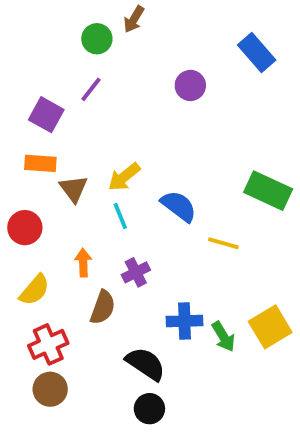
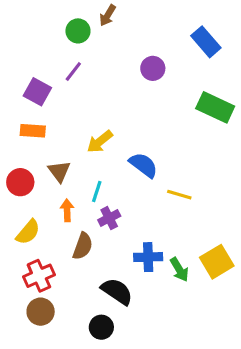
brown triangle: (74, 189) -> (59, 171), moved
green rectangle: (268, 191) -> (215, 107), moved
cyan line: (120, 216) -> (97, 192), moved, turned 40
black circle: (149, 409) -> (101, 327), moved

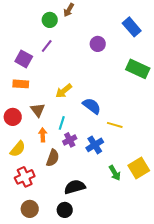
blue cross: (148, 257) -> (95, 145), moved, turned -30
black semicircle: (117, 291) -> (75, 187), turned -50
brown circle: (41, 312) -> (30, 209), moved

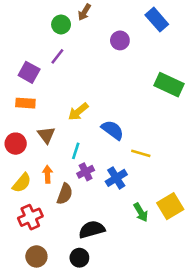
blue rectangle: (132, 27) -> (157, 20), moved
purple circle: (98, 44) -> (120, 40), moved
orange arrow: (43, 135) -> (48, 174), moved

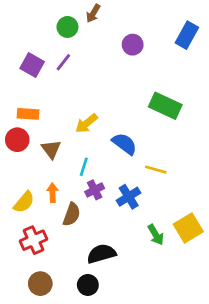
blue rectangle: (157, 20) -> (187, 35), moved, turned 70
purple square: (29, 72) -> (32, 65), moved
green rectangle: (169, 85) -> (165, 106), moved
red circle: (16, 144) -> (17, 140), moved

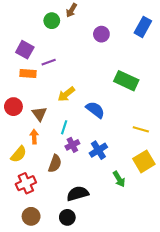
purple line: (63, 62) -> (49, 62), moved, turned 32
orange rectangle: (28, 114) -> (28, 73), moved
yellow line: (156, 170) -> (141, 129), moved
orange arrow: (53, 193) -> (34, 137), moved
yellow square: (188, 228) -> (144, 161), moved

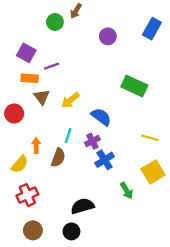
brown triangle: (39, 114) -> (42, 97), moved
purple cross: (72, 145) -> (92, 141), moved
brown semicircle: (55, 164) -> (58, 158), moved

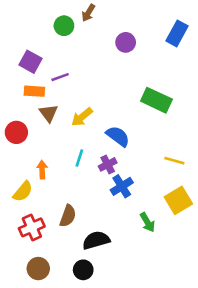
brown semicircle: (58, 158) -> (68, 216), moved

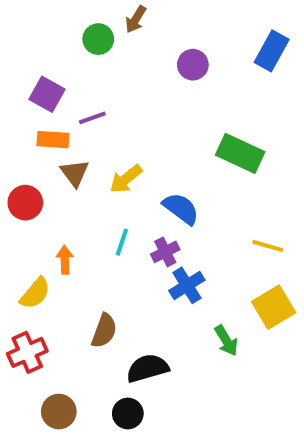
red cross: (32, 227) -> (27, 352), moved

